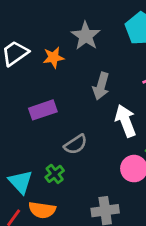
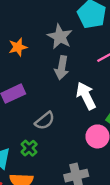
gray star: (86, 36) -> (60, 37), moved

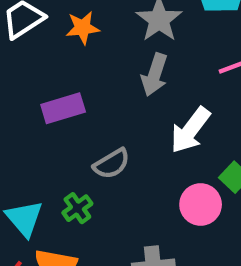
white arrow: (86, 96) -> (190, 130), turned -124

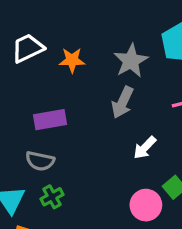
white arrow: (190, 130) -> (145, 148), size x0.7
gray semicircle: (112, 164) -> (40, 161), moved, turned 36

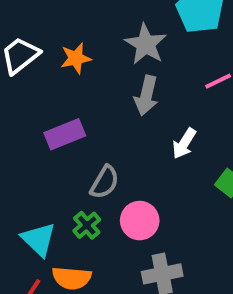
gray semicircle: (40, 161) -> (105, 182), moved, turned -60
pink circle: (146, 205) -> (140, 221), moved

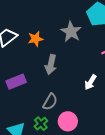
gray arrow: (146, 95) -> (51, 65), moved
purple rectangle: (65, 134) -> (16, 82), moved

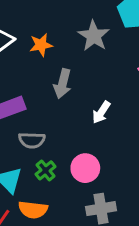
white arrow: (91, 82) -> (101, 112), moved
gray semicircle: (50, 102) -> (32, 140), moved, turned 60

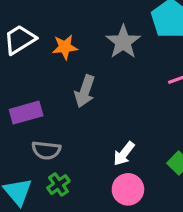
white arrow: (101, 112) -> (124, 154), moved
pink circle: (85, 168) -> (128, 189), moved

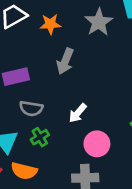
white arrow: (124, 154) -> (78, 113), moved

